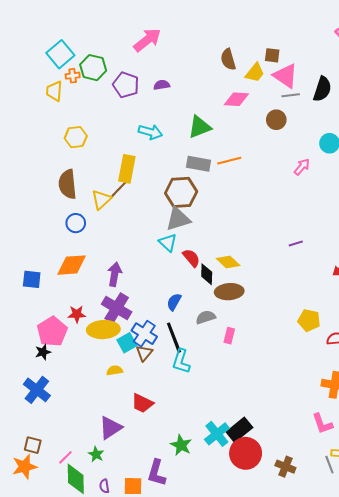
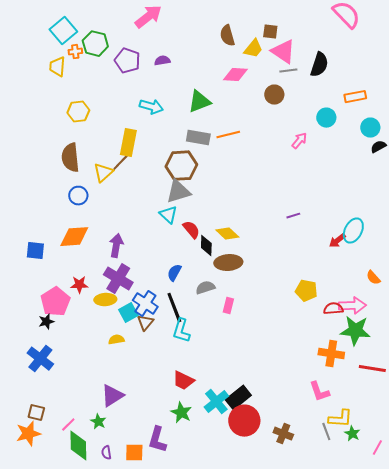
yellow ellipse: (103, 330) -> (105, 300), size x0.7
red trapezoid: (142, 403) -> (183, 381), moved

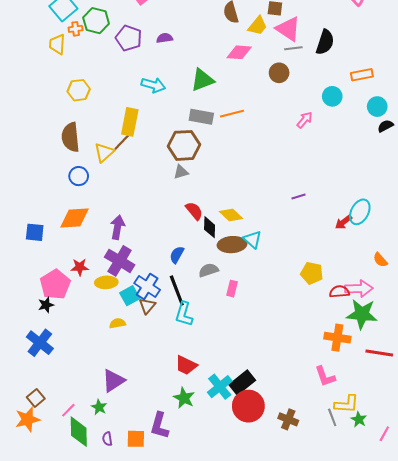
gray triangle: (178, 192) -> (181, 172), size x0.6
cyan triangle: (168, 215) -> (252, 239), moved
brown square: (36, 413) -> (36, 398), turned 36

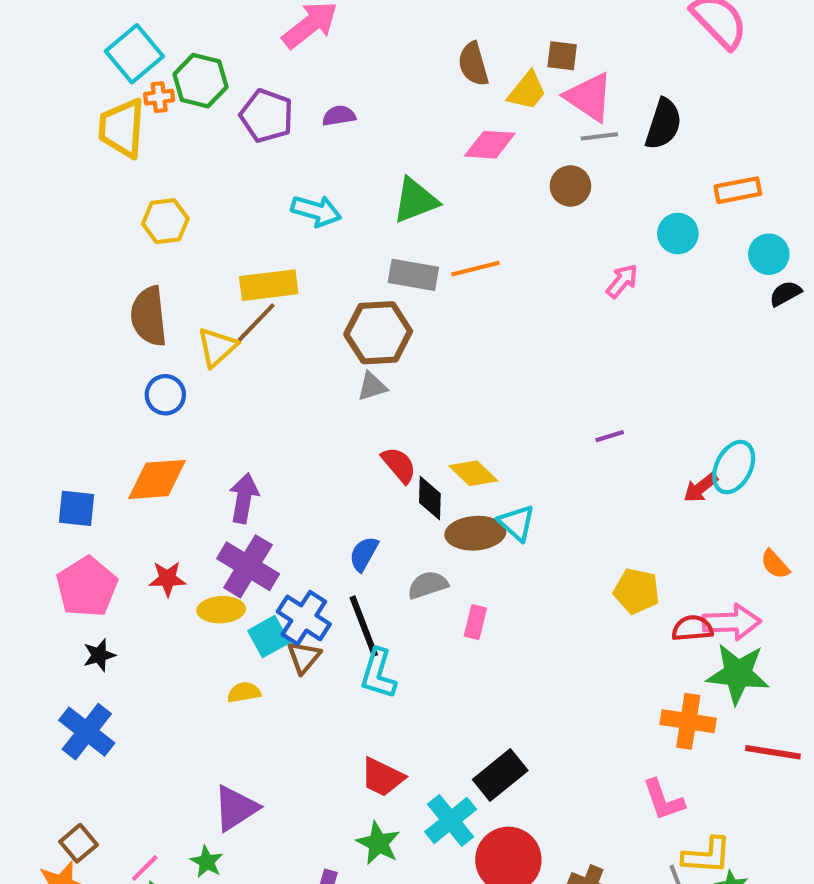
yellow trapezoid: (57, 44) -> (122, 128), size x1.4
yellow rectangle: (130, 122) -> (269, 285), turned 72
pink pentagon: (55, 284) -> (87, 587), moved
black rectangle: (242, 383) -> (500, 775), moved

